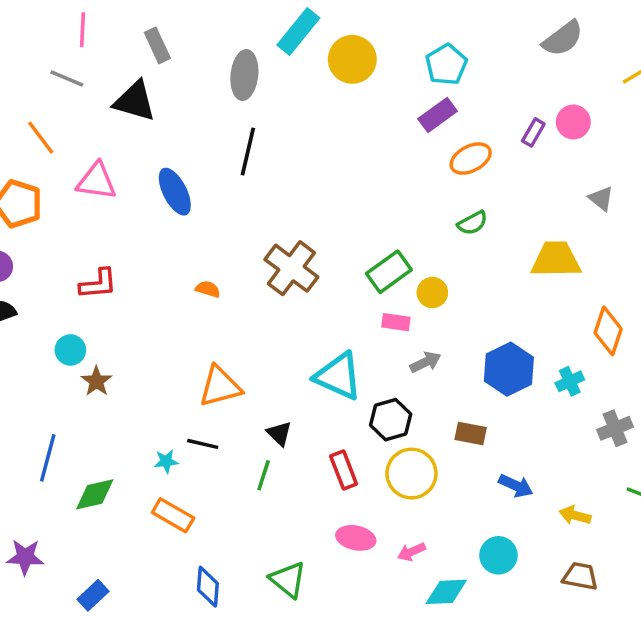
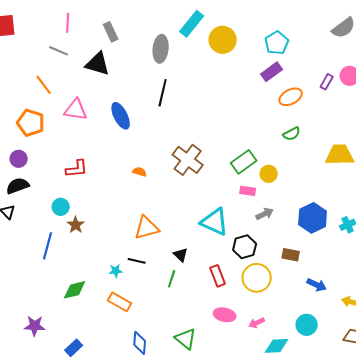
blue line: (48, 458) -> (48, 246), moved

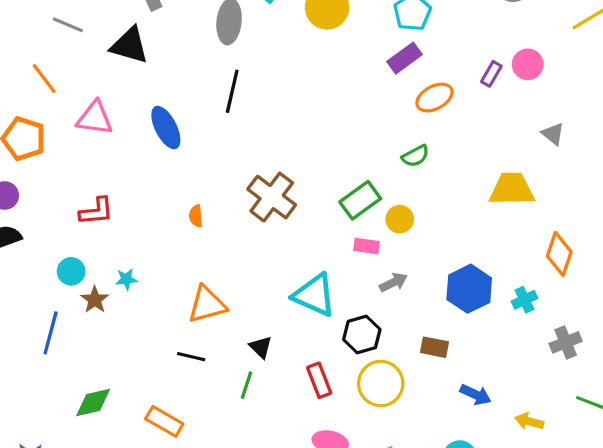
green semicircle: (292, 134) -> (415, 156), moved
orange semicircle: (140, 172) -> (196, 216), turned -112
cyan star: (116, 271) -> (126, 279), moved

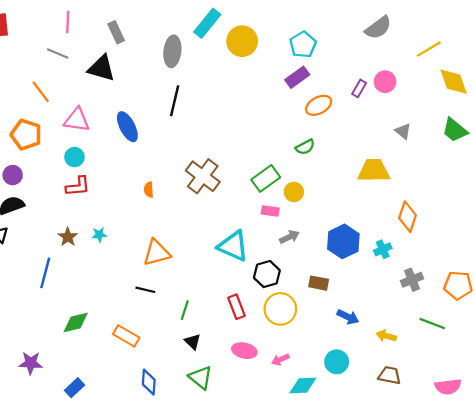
cyan circle: (71, 271) -> (74, 157), moved
brown star: (95, 300) -> (68, 237), moved
black triangle: (261, 347) -> (193, 342), moved

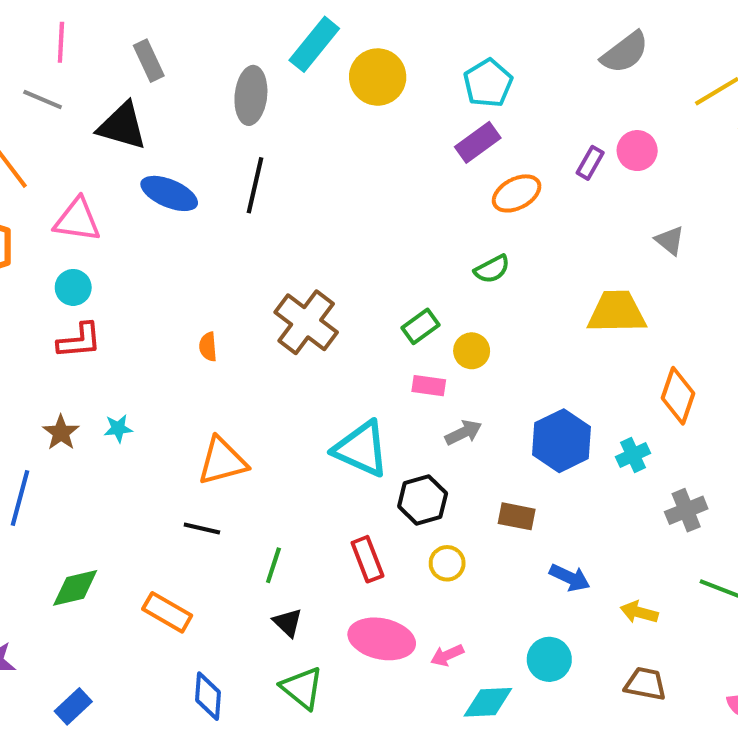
blue ellipse: (127, 127) -> (169, 193), moved, turned -40
green rectangle: (266, 178) -> (421, 326), size x0.7
yellow circle: (280, 309) -> (447, 563), size x0.6
pink ellipse: (244, 351) -> (382, 639), size x1.4

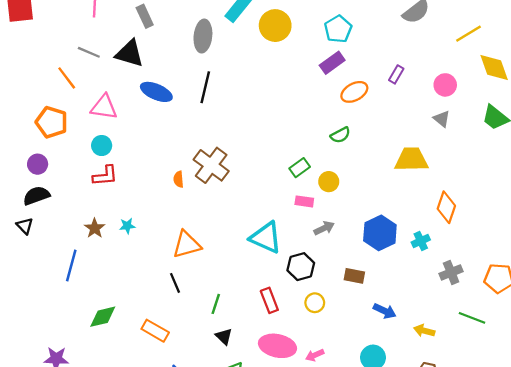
gray line: (43, 99) -> (89, 52), moved
pink circle: (637, 151) -> (445, 85), moved
brown cross: (306, 322) -> (211, 165), moved
black line: (202, 529) -> (175, 283), turned 54

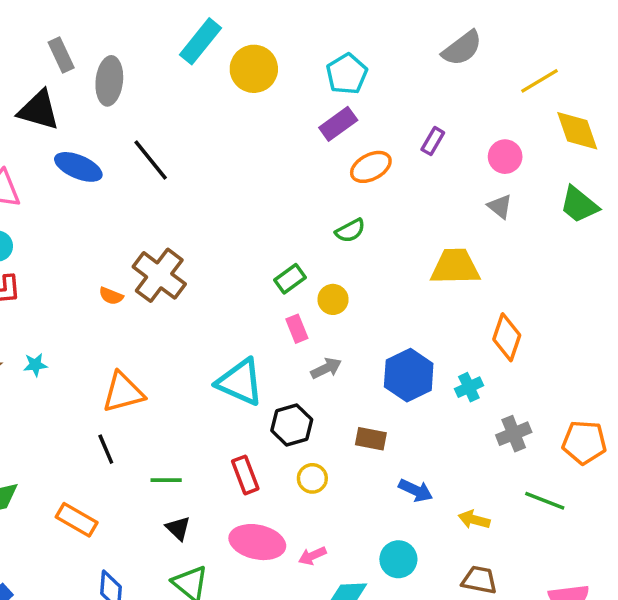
gray ellipse: (203, 36) -> (109, 81), moved
black line: (205, 87) -> (151, 160), turned -52
orange semicircle: (178, 179) -> (111, 296), turned -63
pink rectangle: (304, 201) -> (297, 329), turned 60
green line: (216, 304) -> (166, 480), turned 72

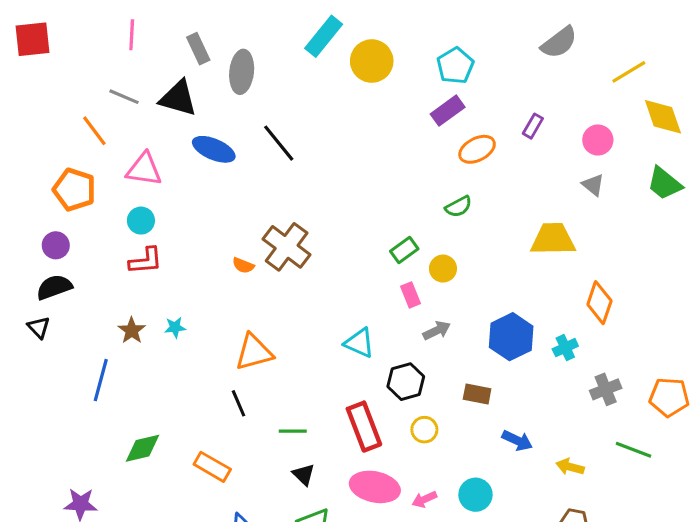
cyan triangle: (240, 382) -> (359, 343), size x0.7
red rectangle: (245, 475) -> (364, 427), size x1.4
cyan circle: (398, 559) -> (475, 495), moved

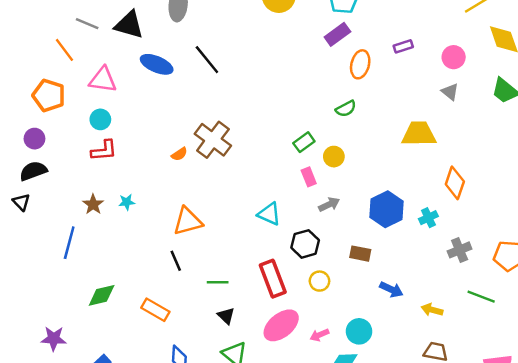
purple rectangle: (533, 126) -> (403, 46), turned 42
orange ellipse: (477, 149) -> (360, 64), turned -48
orange semicircle: (243, 265) -> (179, 154), turned -56
pink ellipse: (375, 487) -> (281, 325), turned -51

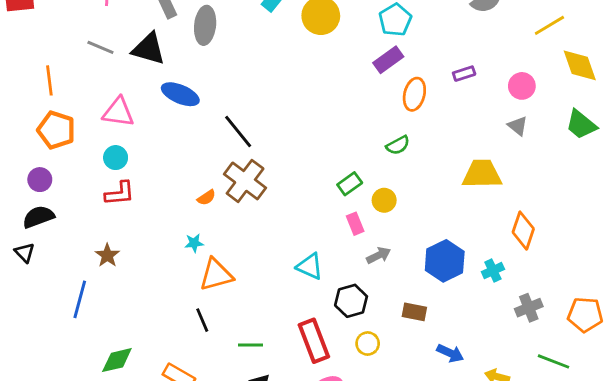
orange line: (64, 50) -> (49, 80), moved, turned 30
black line: (207, 60) -> (238, 131), moved
cyan star: (127, 202) -> (194, 243), moved

